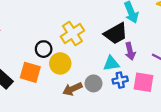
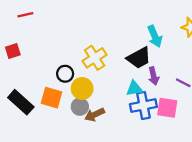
blue cross: (120, 80) -> (143, 106), size x1.6
gray circle: (94, 83) -> (80, 107), moved

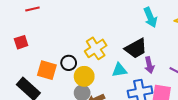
cyan arrow: (155, 36) -> (150, 17), moved
cyan triangle: (134, 89) -> (119, 70), moved
orange square: (51, 98) -> (47, 70), moved

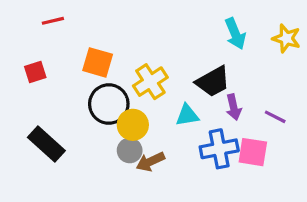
black circle: (69, 63) -> (109, 104), size x1.6
orange square: (47, 70) -> (98, 62), moved

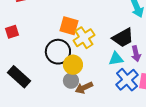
orange square: (98, 62) -> (69, 26), moved
cyan triangle: (187, 115) -> (116, 59), moved
blue cross: (219, 149) -> (127, 80), turned -30

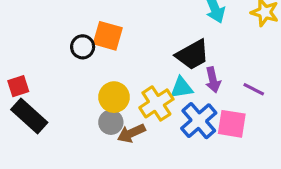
red square: (12, 32) -> (18, 86), moved
yellow cross: (84, 38) -> (156, 103), moved
black circle: (58, 52) -> (83, 47), moved, size x0.6

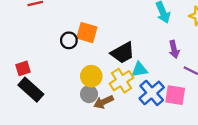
black trapezoid: (193, 55) -> (123, 53), moved
purple arrow: (213, 80) -> (174, 49), moved

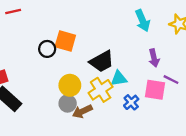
blue cross: (152, 93) -> (131, 102), size x0.6
pink square: (175, 95) -> (155, 90), moved

